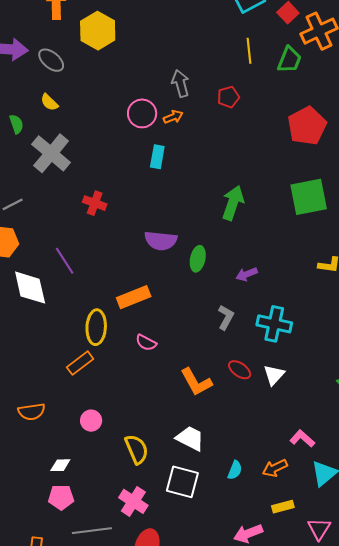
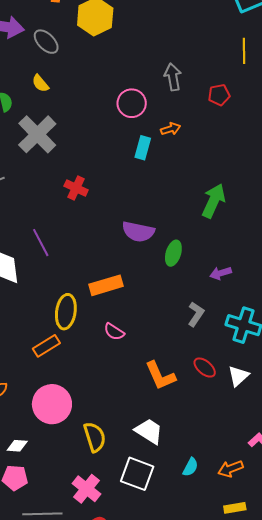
orange arrow: (173, 117) -> (171, 129), moved
pink circle: (91, 421) -> (52, 404), size x1.8

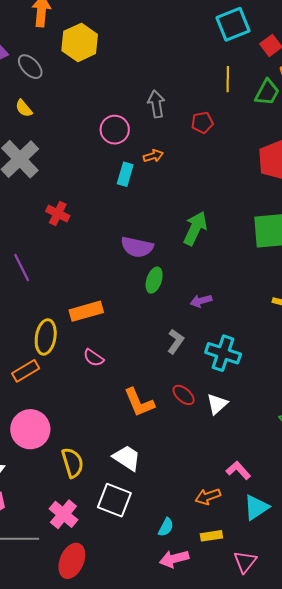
purple semicircle: (138, 232) -> (137, 247), moved
cyan semicircle: (190, 467) -> (166, 527), moved

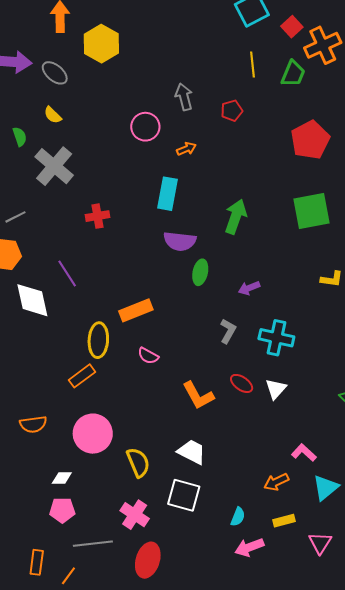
cyan rectangle: (125, 174) -> (168, 194), moved, size x1.4
red cross: (58, 213) -> (97, 216), turned -30

